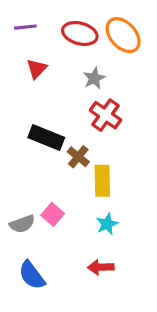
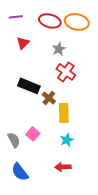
orange ellipse: (123, 35) -> (77, 22), turned -35
gray semicircle: (22, 224) -> (14, 140), turned -98

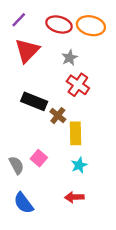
purple line: (16, 17) -> (19, 20), turned -40
red triangle: (23, 43) -> (27, 51), size x1.6

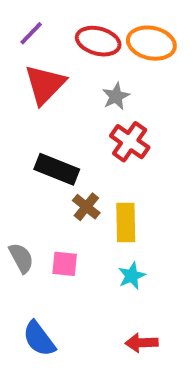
brown cross: (58, 116) -> (86, 207), moved
pink square: (39, 158) -> (65, 264), turned -35
gray semicircle: (16, 165) -> (21, 258), moved
red arrow: (74, 197) -> (142, 343), moved

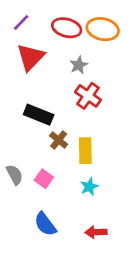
pink square: (65, 264) -> (44, 179), turned 30
blue semicircle: (39, 339) -> (45, 224), moved

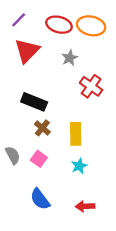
red cross: (88, 96) -> (91, 86), moved
brown cross: (59, 140) -> (42, 128), moved

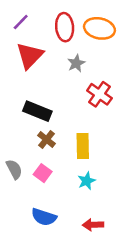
red ellipse: (59, 25) -> (65, 27), turned 70
blue semicircle: (40, 199) -> (44, 217), turned -35

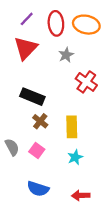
purple line: (21, 22) -> (27, 19), moved

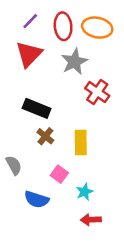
gray star: (66, 55) -> (74, 62), size x1.5
pink square: (37, 151) -> (59, 174), moved
cyan star: (75, 157) -> (85, 192), moved
blue semicircle: (38, 189) -> (37, 199), moved

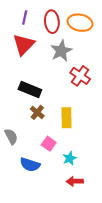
purple line: (30, 21) -> (25, 17), turned -32

